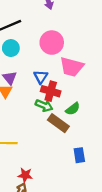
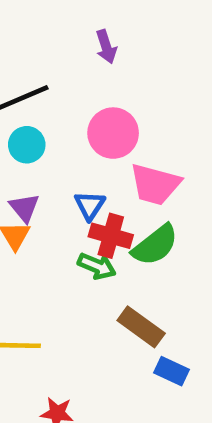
green semicircle: (73, 109) -> (155, 245), moved, size x1.5
brown rectangle: (58, 123) -> (141, 327), moved
blue rectangle: (79, 155) -> (171, 371), turned -56

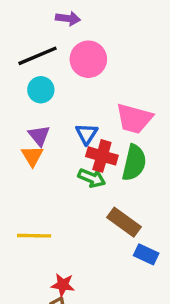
purple arrow: (106, 47) -> (68, 18), moved, turned -65
pink circle: (113, 133) -> (88, 59), moved
green semicircle: (155, 245) -> (134, 163), turned -39

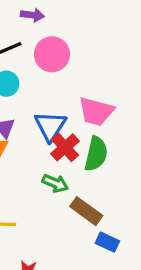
blue triangle: (87, 134) -> (50, 126), size x1.5
red cross: (102, 156) -> (65, 147), turned 32
green arrow: (92, 178) -> (55, 183), moved

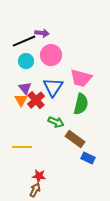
purple arrow: (32, 15) -> (42, 33), moved
pink circle: (52, 54) -> (51, 55), moved
red cross: (65, 147) -> (36, 100), moved

